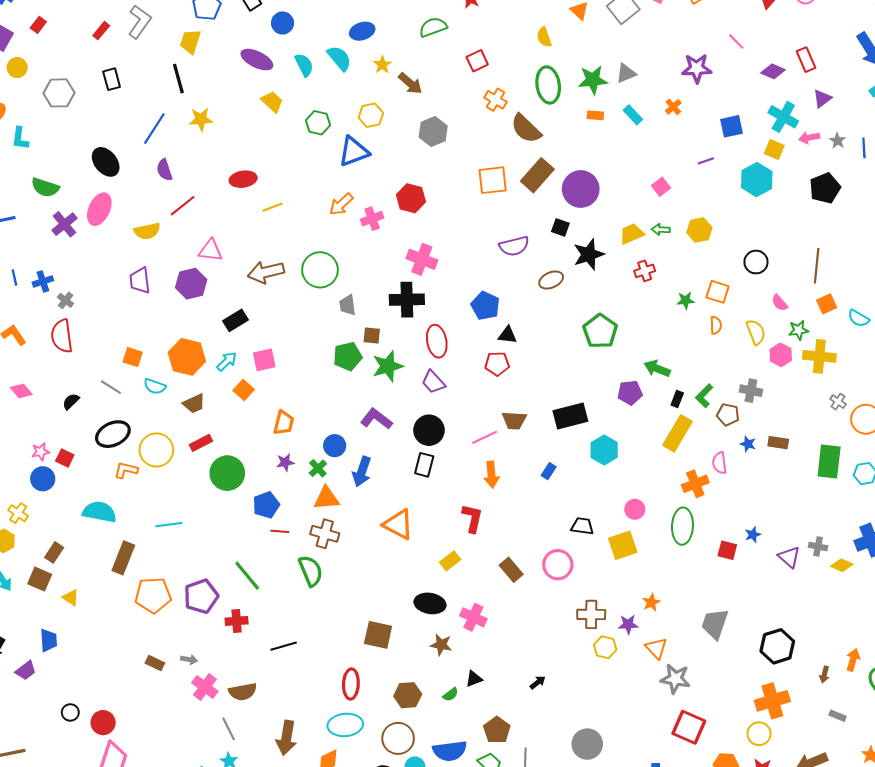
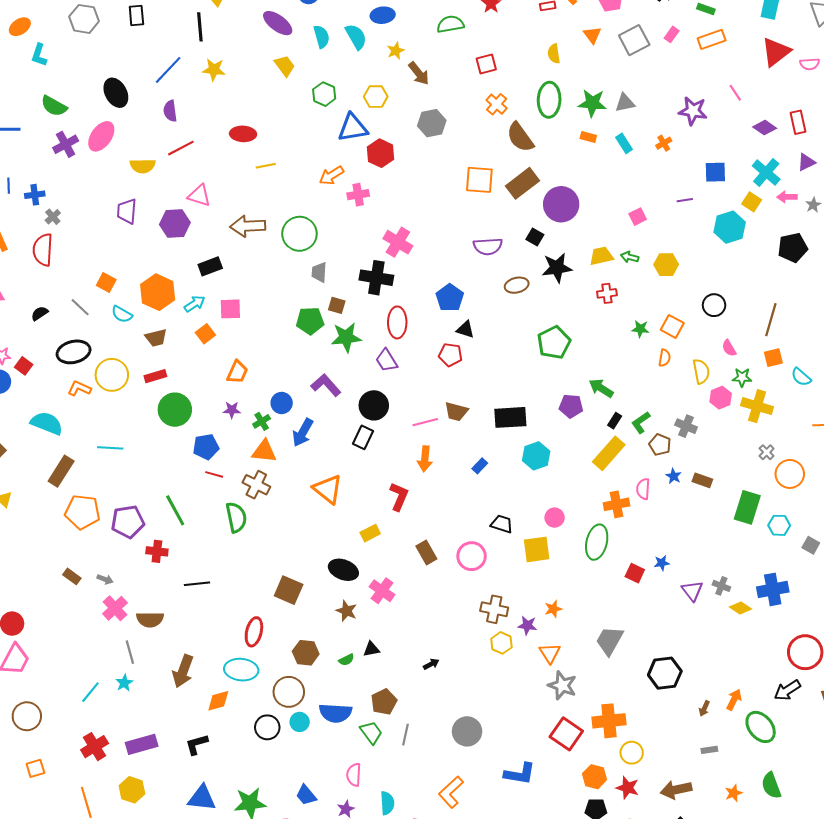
red hexagon: (411, 198) -> (381, 153), moved
orange cross: (772, 701) -> (609, 721), moved
gray rectangle: (838, 716) -> (709, 750), turned -42

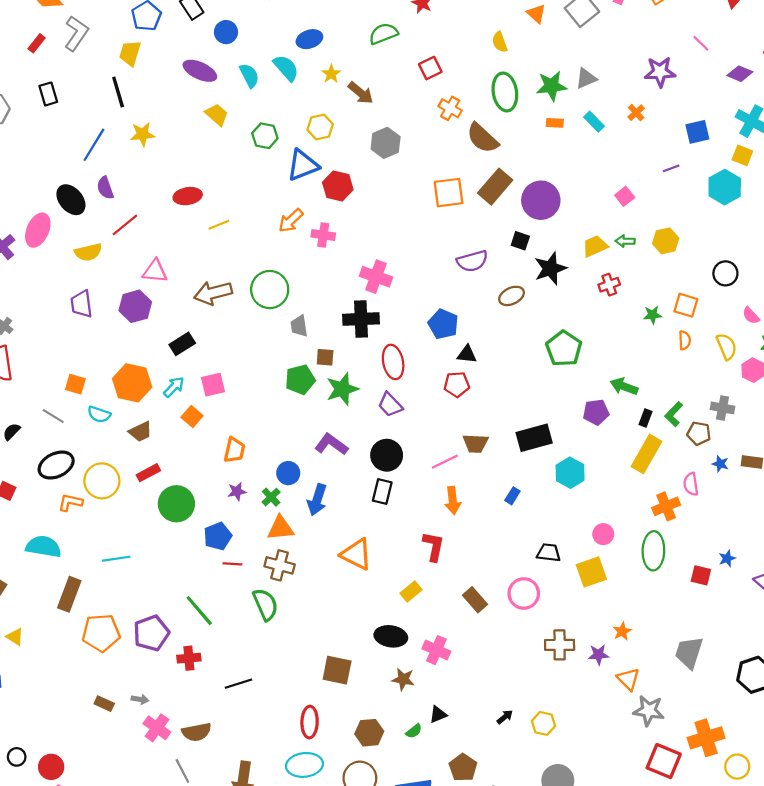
black ellipse: (116, 93) -> (71, 200), moved
pink cross: (358, 195) -> (323, 235), turned 30
yellow hexagon: (501, 643) -> (543, 723), moved

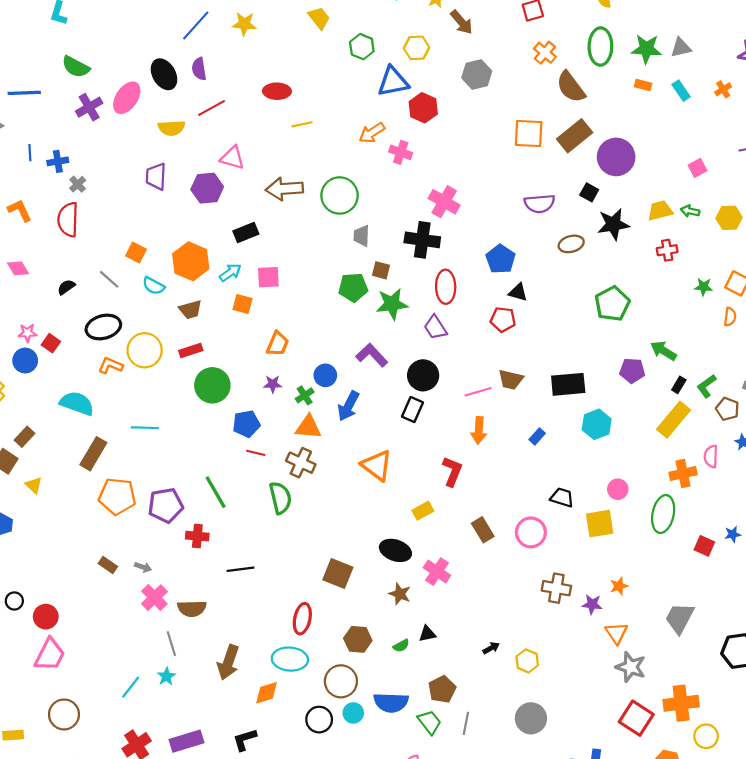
orange square: (192, 417) -> (243, 304), turned -36

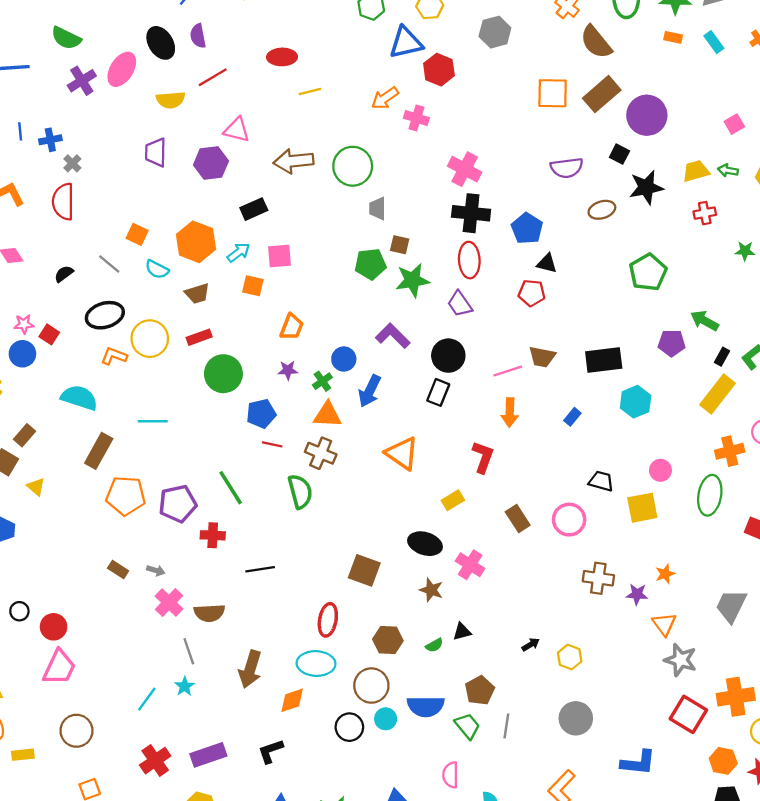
black cross: (422, 240) -> (471, 213), moved

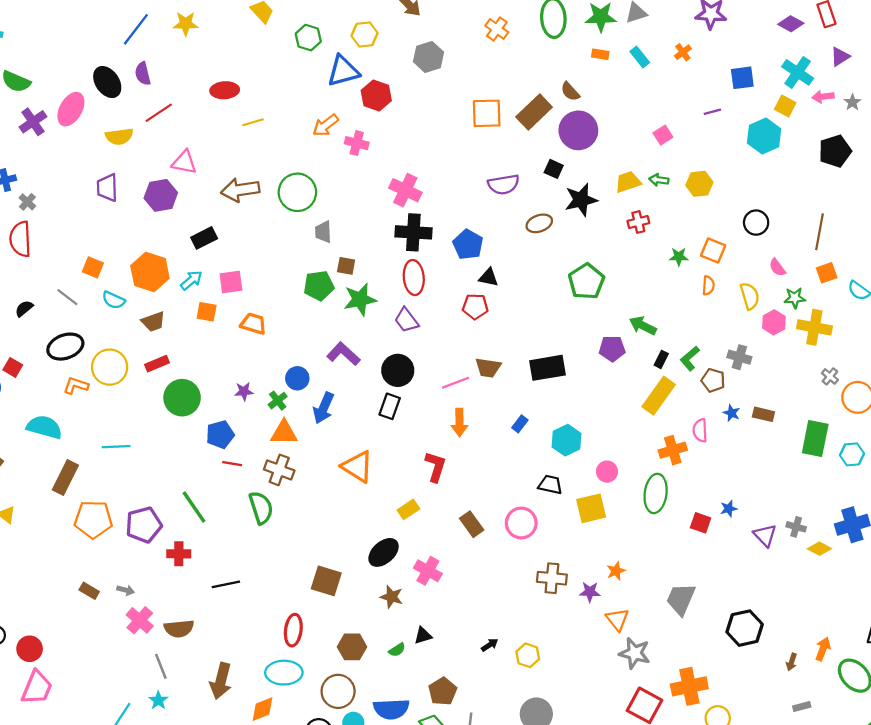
brown semicircle: (596, 42) -> (570, 92), moved, size x0.6
orange trapezoid: (292, 327) -> (253, 324), moved, turned -92
cyan hexagon: (636, 402) -> (566, 440), moved
black ellipse: (425, 544) -> (384, 552), turned -56

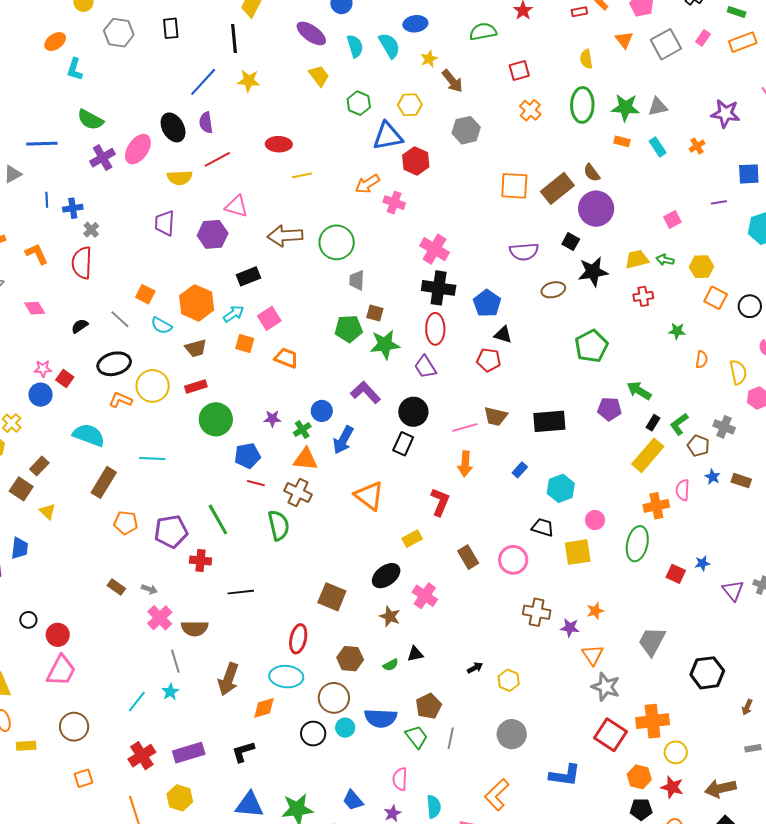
orange square: (713, 250) -> (716, 298), moved
pink square: (231, 282) -> (269, 318), turned -30
orange pentagon: (93, 519) -> (126, 523), size x0.7

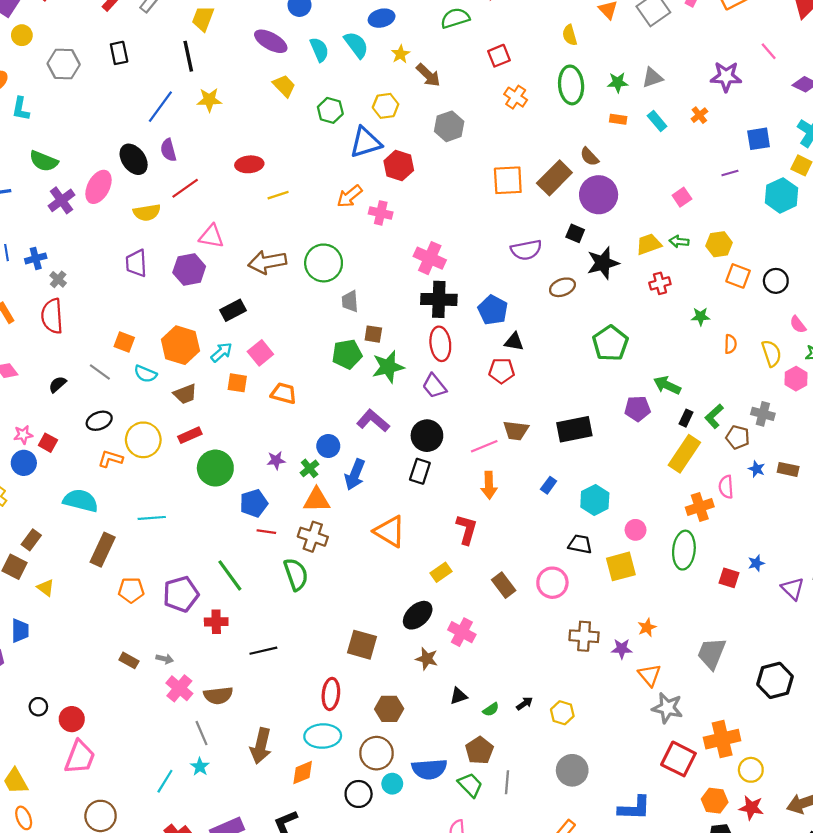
green star: (625, 108) -> (618, 82), size x0.7
black ellipse: (114, 364) -> (99, 421), size x0.7
green semicircle: (391, 665) -> (491, 709), moved

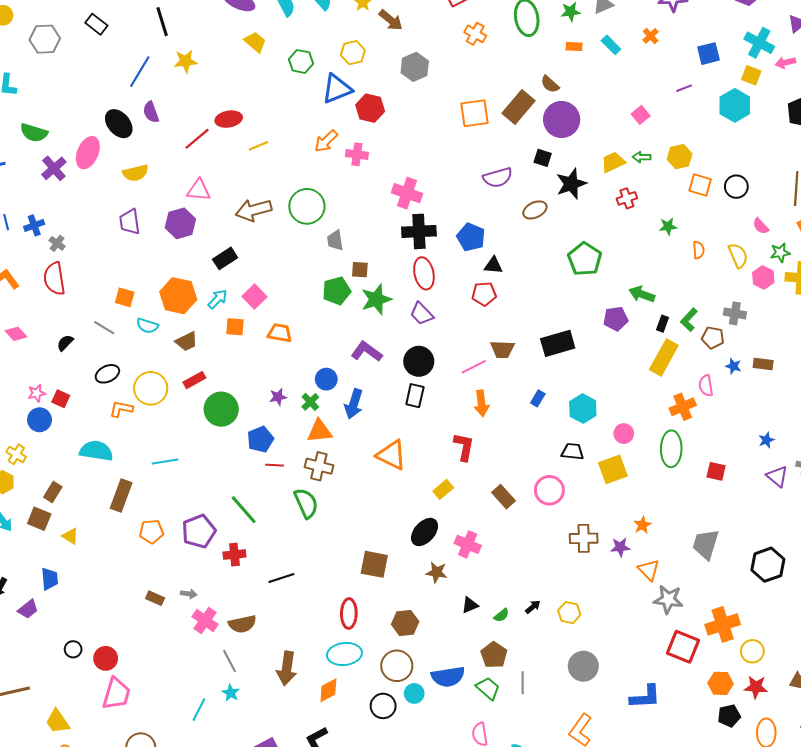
black rectangle: (119, 53) -> (96, 24), turned -35
red line: (185, 188) -> (197, 139), moved
blue star: (756, 563) -> (766, 440), moved

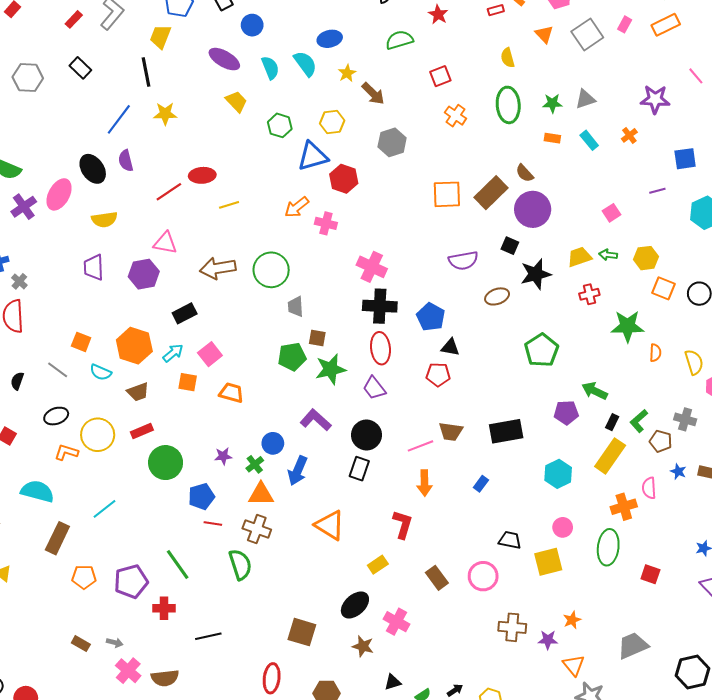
green star: (668, 226) -> (627, 326), size x1.8
black semicircle: (65, 343) -> (17, 381), turned -30
cyan hexagon: (583, 409) -> (558, 474), moved
cyan line: (165, 462) -> (105, 509), turned -35
gray trapezoid: (706, 544) -> (633, 646), turned 44

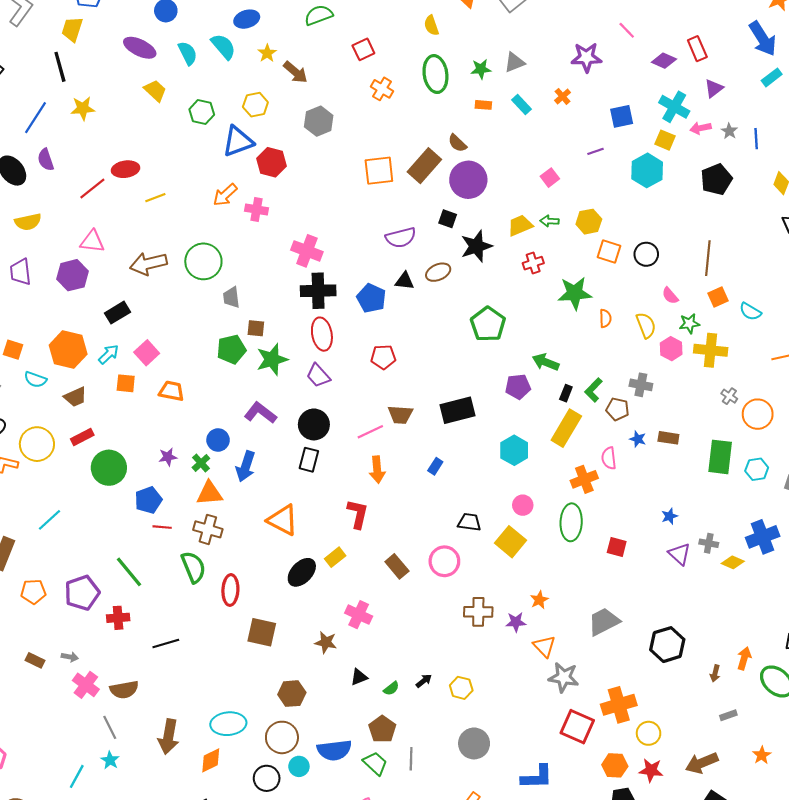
black triangle: (450, 347) -> (405, 281), moved
yellow square: (548, 562) -> (510, 542), turned -32
black ellipse: (355, 605) -> (302, 572), moved
red ellipse: (272, 678) -> (230, 590), moved

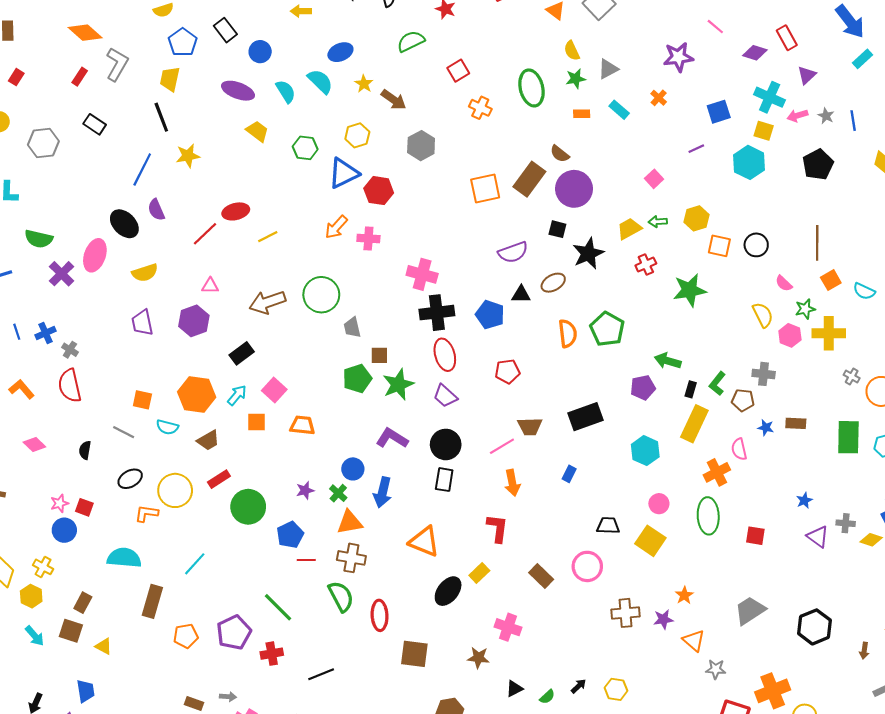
yellow semicircle: (431, 25) -> (572, 51), moved
pink triangle: (92, 242) -> (210, 286), size x0.7
orange semicircle: (605, 318) -> (568, 333), moved, size x1.5
gray star: (564, 677) -> (716, 669), size x0.7

